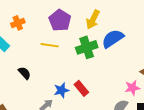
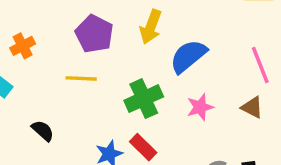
green cross: (87, 47) -> (144, 99), moved
pink star: (132, 88) -> (200, 107), moved

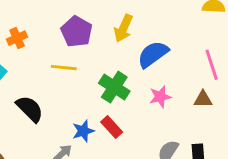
green cross: (144, 99) -> (114, 87), turned -36
brown triangle: (252, 107) -> (203, 99), turned -30
black semicircle: (43, 131) -> (30, 109), size x1.5

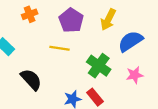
orange cross: (17, 38) -> (30, 14), moved

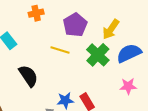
green cross: (99, 66) -> (98, 55), moved

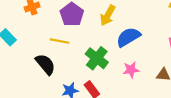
green cross: (98, 55) -> (97, 58), moved
black semicircle: (28, 76) -> (45, 64), moved

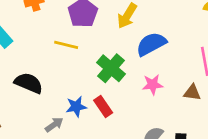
black semicircle: (45, 64) -> (29, 83), moved, turned -30

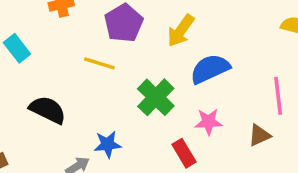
brown triangle: (192, 93) -> (259, 135), turned -36
red rectangle: (103, 107) -> (184, 153), moved

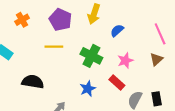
blue semicircle: (210, 69) -> (117, 31), size x0.6
blue star: (108, 144) -> (88, 89), moved

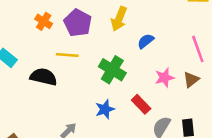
orange cross: (22, 20) -> (44, 21), moved, turned -32
pink star: (125, 61) -> (164, 78), moved
black semicircle: (33, 82) -> (44, 77), moved

